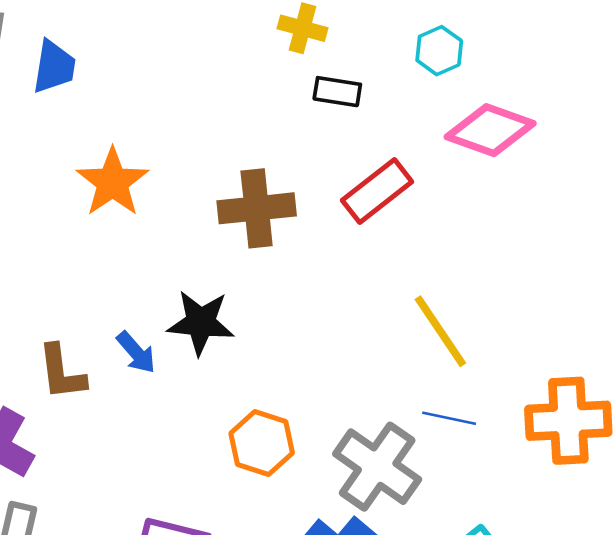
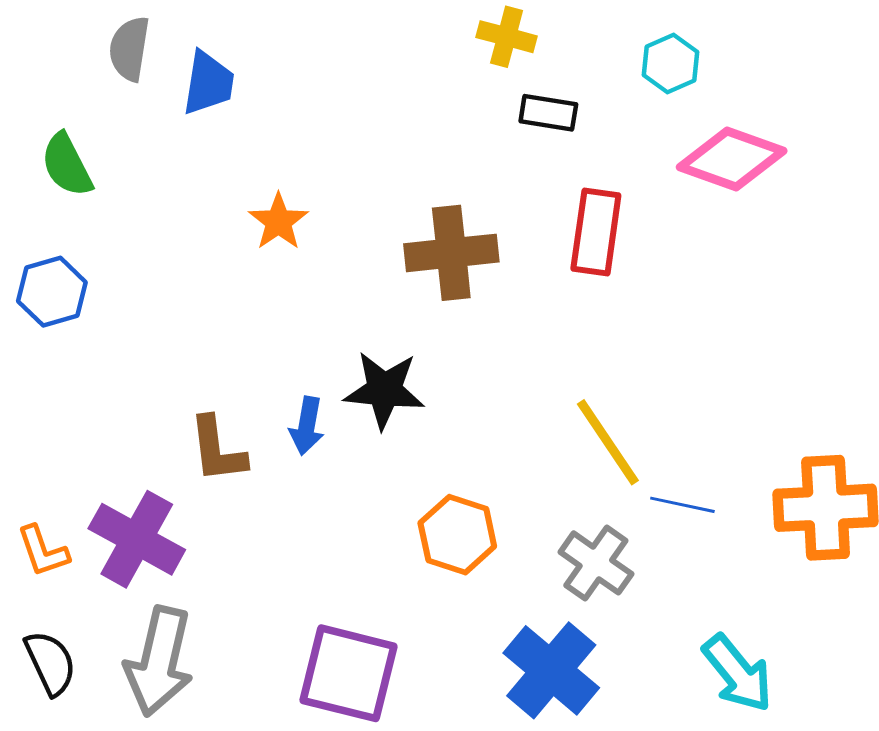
orange star: (113, 182) -> (278, 222), size x0.7
red rectangle: (377, 191) -> (596, 232), turned -44
yellow line: (440, 331) -> (608, 442), moved
blue arrow: (136, 352) -> (307, 426), turned 51
gray cross: (377, 467) -> (596, 563), size x0.7

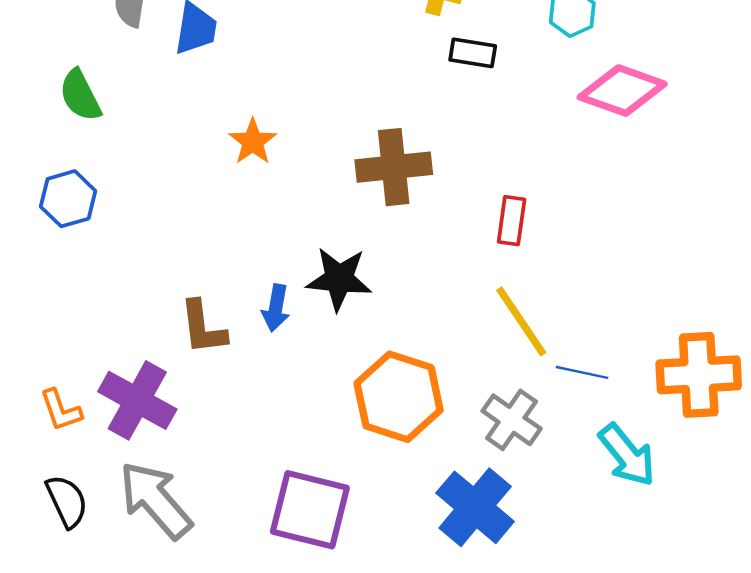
red rectangle: (596, 232) -> (512, 221), moved, size x0.7
orange hexagon: (457, 535) -> (399, 397), size x1.4
gray arrow: (159, 661) -> (156, 500), turned 126
cyan arrow: (738, 673) -> (627, 455), moved

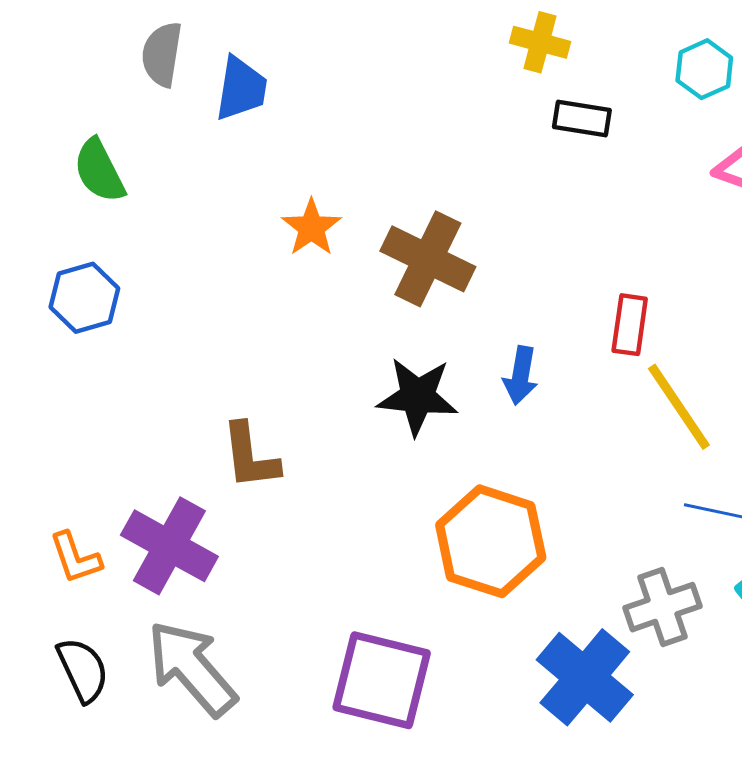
brown cross: (394, 167) -> (428, 259), moved, turned 32
blue arrow: (276, 308) -> (521, 375), moved
yellow line: (521, 321) -> (679, 407), moved
gray cross: (512, 420) -> (663, 607), moved, turned 36

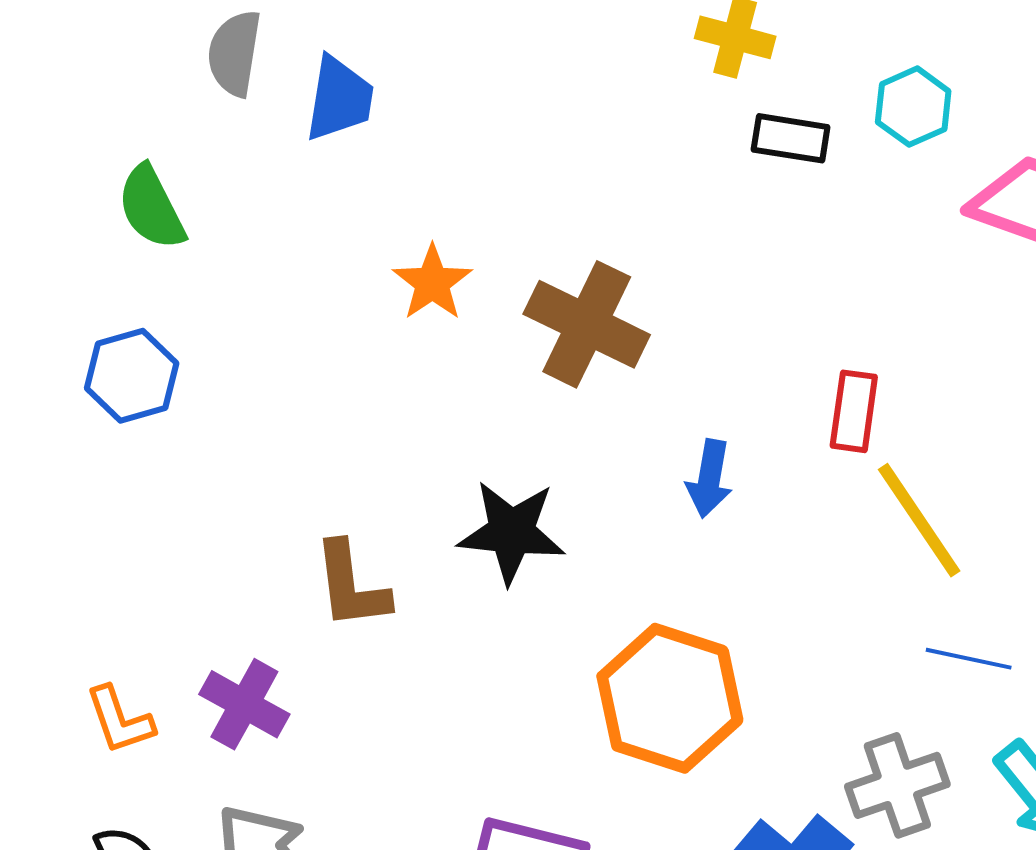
cyan hexagon: (704, 69) -> (913, 107), moved
black star: (417, 396) -> (512, 532), moved
purple cross: (169, 546) -> (244, 704), size x0.7

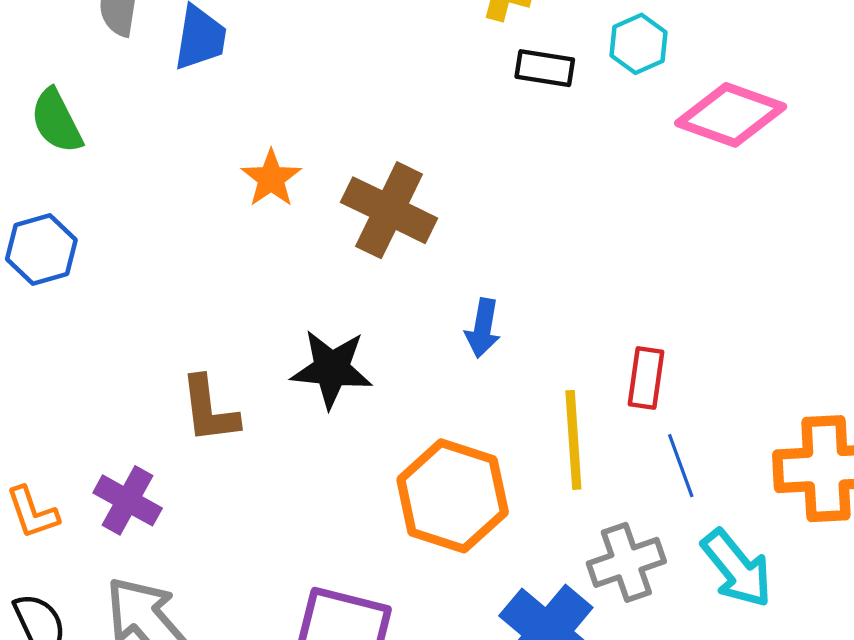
red rectangle: (854, 411) -> (646, 378), moved
yellow line: (919, 520) -> (573, 440), moved, turned 30
blue line: (969, 659) -> (681, 466), turned 58

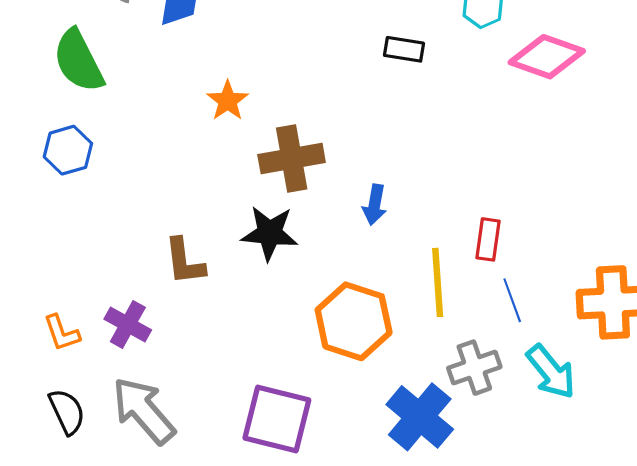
black rectangle: (545, 68) -> (404, 49), moved
green semicircle: (56, 121) -> (78, 61), size x1.4
brown cross: (389, 210) -> (292, 159), moved, turned -36

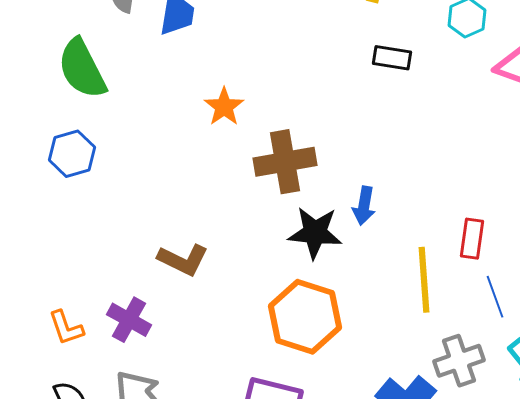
black star: (270, 233) -> (315, 233), moved
brown L-shape: (185, 261) -> (183, 260), turned -57
orange hexagon: (354, 321) -> (305, 317), moved

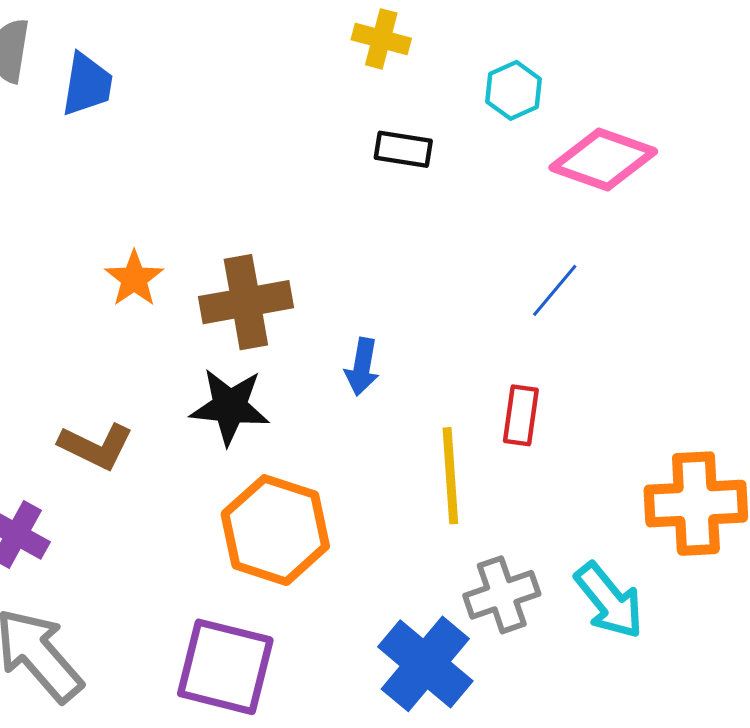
orange star: (224, 107) -> (134, 279), moved
black star: (315, 233) -> (230, 407), moved
blue line: (495, 297) -> (555, 290), moved, turned 60

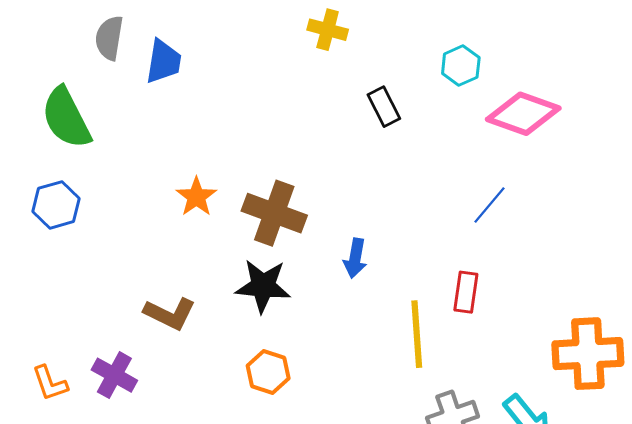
yellow cross: (381, 39) -> (328, 30), moved
black rectangle: (403, 149) -> (384, 107), turned 54
brown cross: (246, 302) -> (274, 213), turned 30
orange hexagon: (275, 530) -> (268, 372), moved, size x0.6

